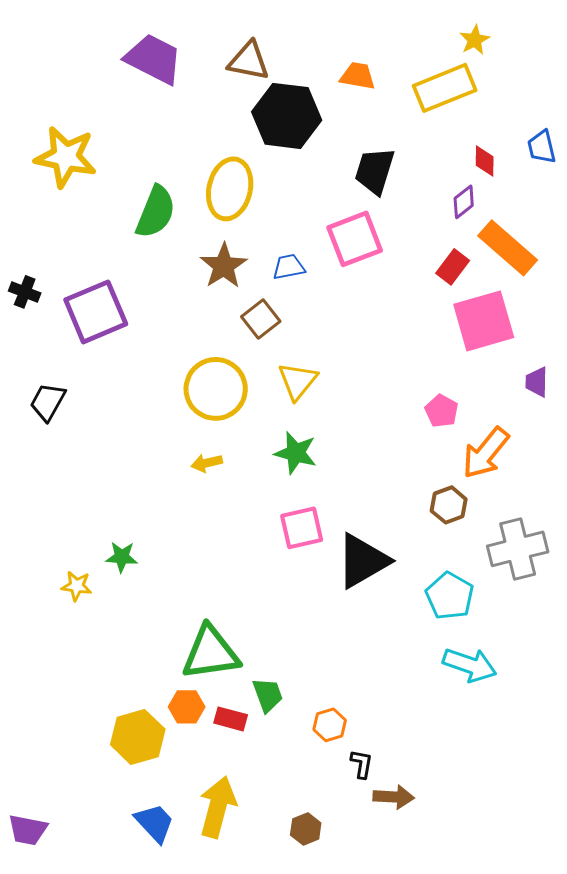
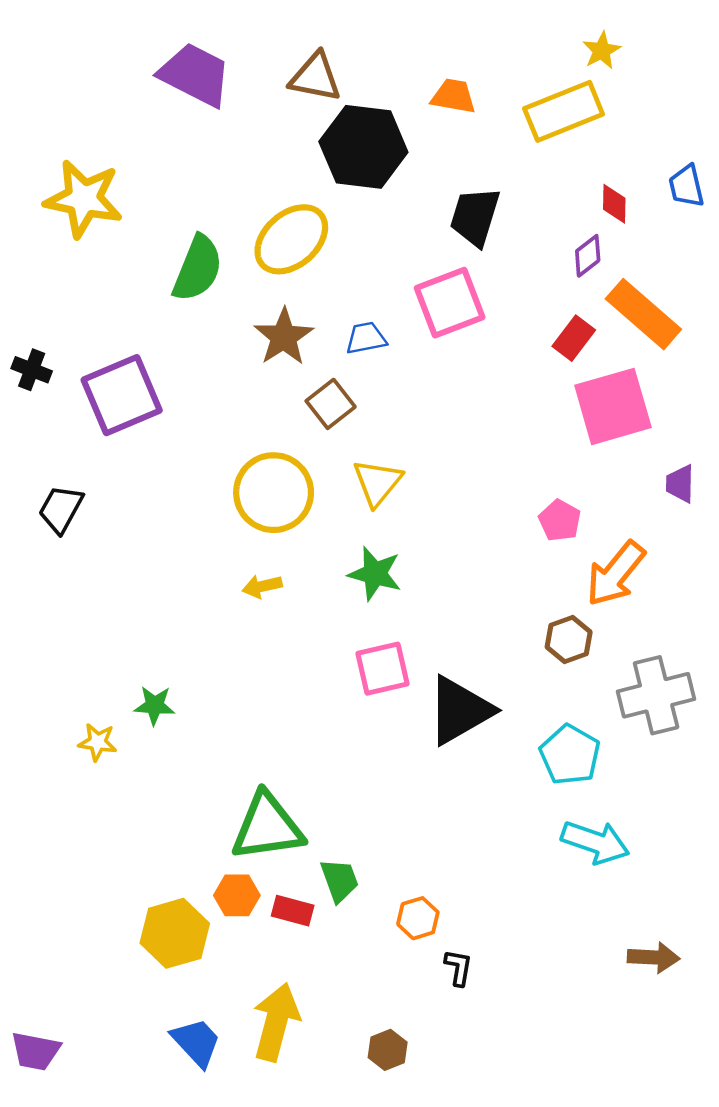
yellow ellipse: (230, 189) -> (291, 239), turned 36
brown arrow: (394, 797) -> (654, 957), moved

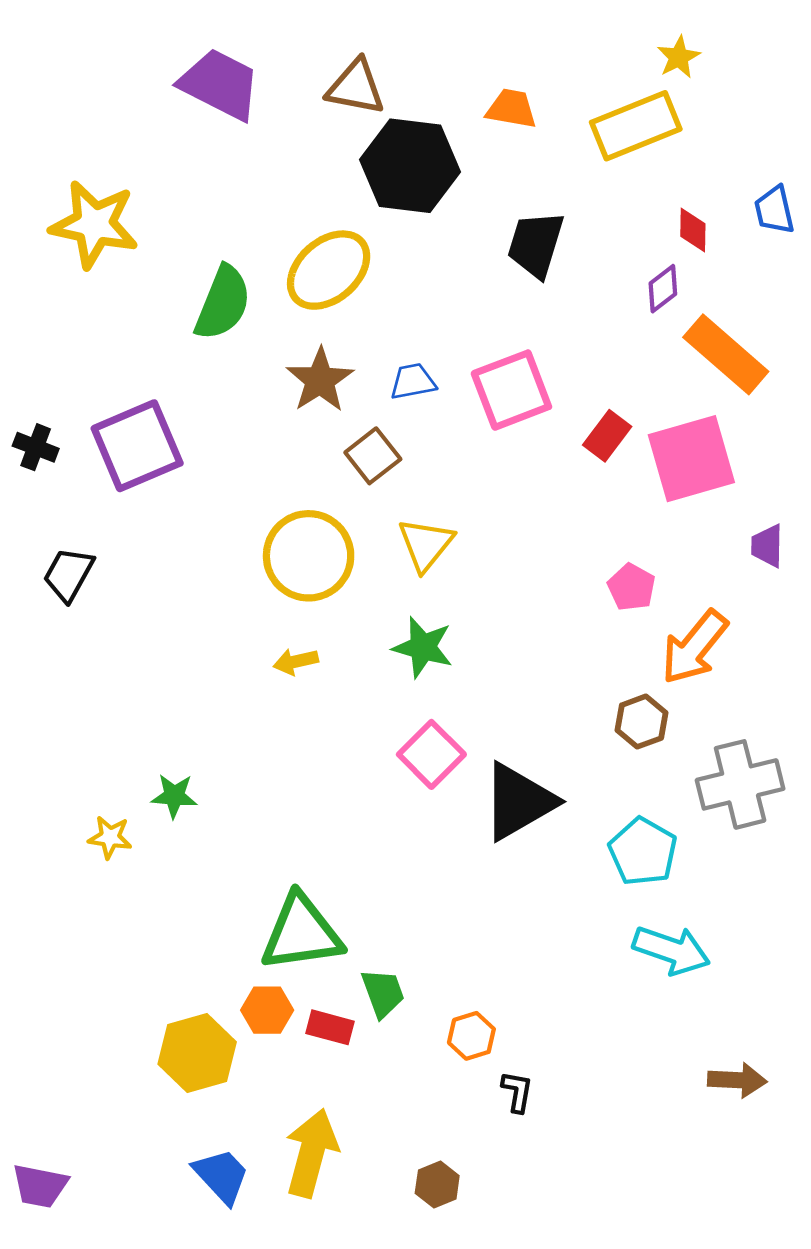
pink square: (450, 303) -> (511, 390), moved
red rectangle: (574, 338) -> (607, 436), moved
black cross: (32, 370) -> (36, 447), moved
pink square: (382, 669) -> (431, 754), turned -32

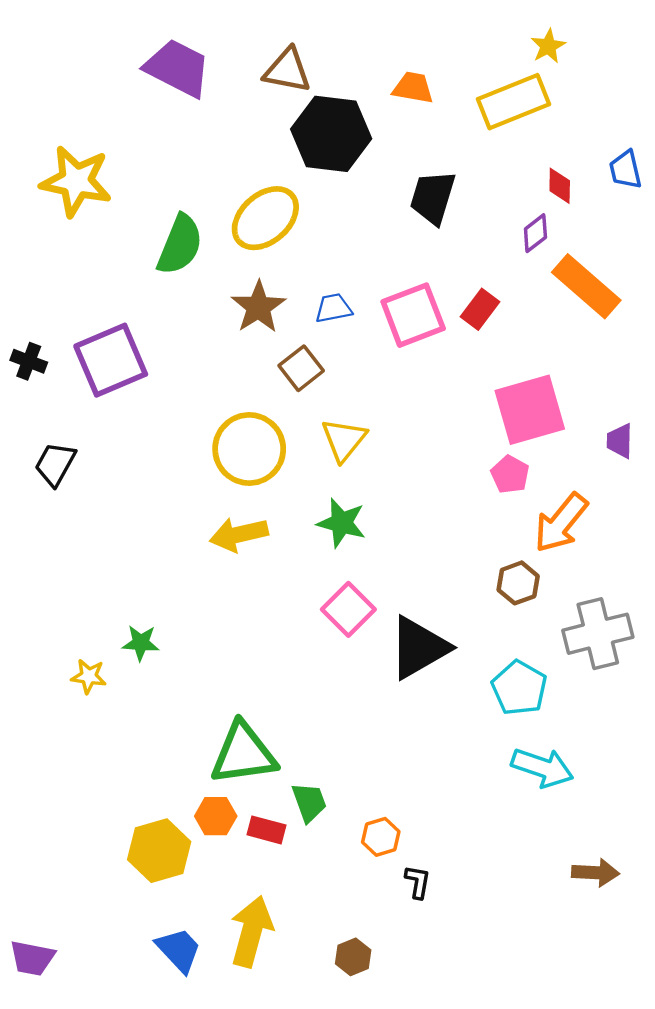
red rectangle: (607, 436) -> (480, 309), moved
pink square: (691, 459) -> (530, 410), moved
yellow arrow: (296, 662) -> (239, 534), size x1.6

